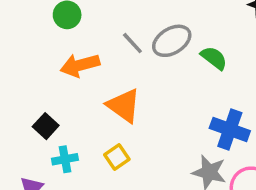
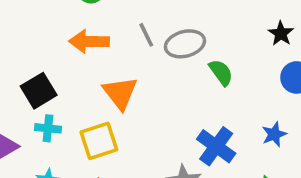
black square: (46, 126) -> (39, 91), size x1.4
yellow square: (117, 157) -> (99, 141), size x1.5

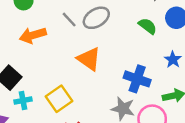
green semicircle: (221, 72) -> (148, 26), moved
orange triangle: (120, 93) -> (89, 59), moved

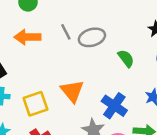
green semicircle: (148, 26) -> (126, 58), moved
orange triangle: (89, 59) -> (72, 91), moved

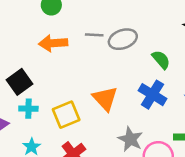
gray line: (66, 32) -> (94, 35), turned -56
blue cross: (114, 106) -> (153, 95), moved

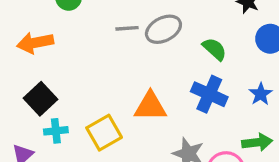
orange arrow: (53, 43) -> (35, 43), moved
orange triangle: (105, 98) -> (150, 106), turned -40

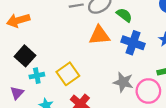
green semicircle: (215, 49) -> (124, 15), moved
orange triangle: (150, 106) -> (99, 35), moved

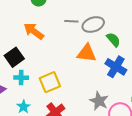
orange arrow: (18, 20) -> (34, 31), moved, turned 40

